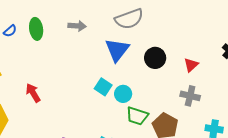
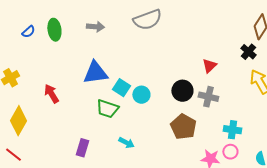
blue triangle: (117, 50) -> (95, 73), moved, turned 44
black circle: (155, 58) -> (182, 91), moved
green trapezoid: (137, 116) -> (107, 109), moved

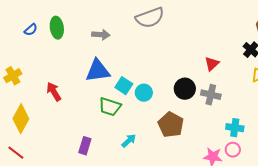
gray arrow: (95, 27) -> (101, 35), moved
brown pentagon: (183, 127) -> (171, 125), moved
cyan arrow: (126, 143) -> (129, 141), turned -70

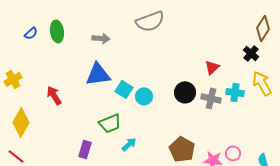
green trapezoid: (110, 107) -> (110, 123), moved, turned -40
brown pentagon: (171, 125) -> (182, 149), moved
cyan cross: (235, 128) -> (235, 92), moved

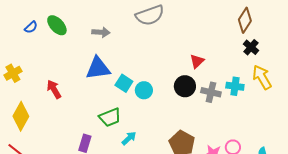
brown diamond: (263, 28) -> (245, 20), moved
green ellipse: (57, 31) -> (57, 25), turned -35
red triangle: (212, 67) -> (197, 61), moved

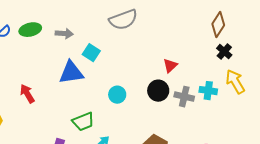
green ellipse: (57, 25) -> (30, 30), turned -60
gray arrow: (101, 32) -> (64, 34), moved
cyan square: (124, 83) -> (91, 53), moved

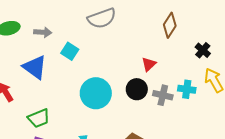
brown diamond: (218, 25) -> (170, 25), moved
blue triangle: (71, 73) -> (35, 67), moved, turned 44
cyan circle: (117, 95) -> (96, 93), size x1.8
green trapezoid: (83, 122) -> (39, 118), moved

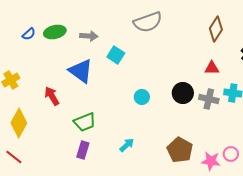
red triangle: (149, 64) -> (212, 68), moved, turned 42
cyan circle: (96, 93) -> (142, 97), size x0.5

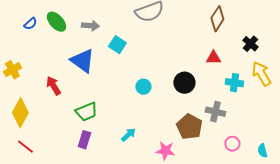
green ellipse: (55, 32) -> (56, 22), turned 60
gray cross: (209, 99) -> (215, 112), moved
brown pentagon: (180, 150) -> (189, 127), moved
red line: (14, 157) -> (25, 147), moved
pink star: (211, 161) -> (165, 151), moved

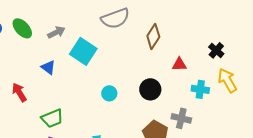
brown diamond: (217, 19) -> (153, 36), moved
gray arrow: (90, 26) -> (56, 32), turned -30
cyan square: (117, 45) -> (83, 51), size x1.5
blue triangle: (82, 61) -> (48, 67), size x0.6

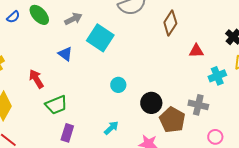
black circle: (150, 89) -> (151, 103), moved
cyan cross: (200, 89) -> (217, 76), turned -30
cyan circle: (109, 93) -> (118, 85), moved
green trapezoid: (52, 118) -> (56, 105), moved

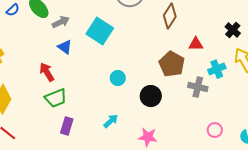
gray arrow: (73, 19) -> (61, 22), moved
red arrow: (36, 79) -> (47, 72), moved
gray cross: (198, 105) -> (198, 87), moved
brown pentagon: (172, 120) -> (172, 64), moved

